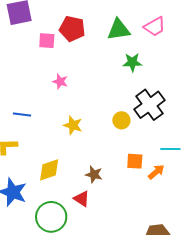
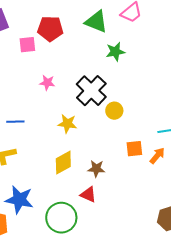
green triangle: (119, 30) -> (96, 22), turned 40
black cross: (149, 105) -> (91, 91), moved
yellow diamond: (49, 170) -> (63, 163), moved

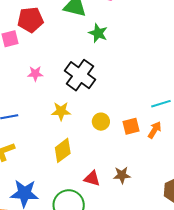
green star: (115, 52) -> (98, 33), turned -30
yellow circle: (114, 111) -> (101, 122), moved
brown star: (96, 169) -> (122, 175), moved

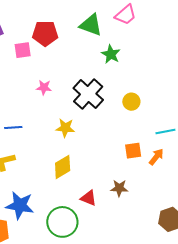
yellow circle: (101, 122) -> (131, 102), moved
brown star: (122, 175) -> (119, 188), moved

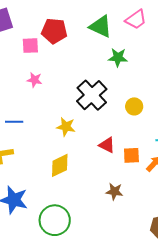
green star: (111, 54) -> (118, 57), turned -30
pink star: (44, 88) -> (34, 80), moved
red triangle: (89, 198) -> (107, 145), moved

